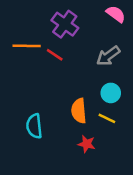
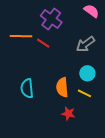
cyan semicircle: (34, 126) -> (27, 88), moved

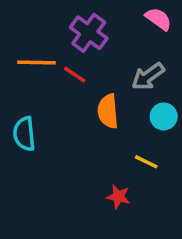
cyan circle: (87, 73) -> (164, 116), moved
orange semicircle: (62, 87) -> (108, 111), moved
cyan semicircle: (27, 88) -> (24, 134), moved

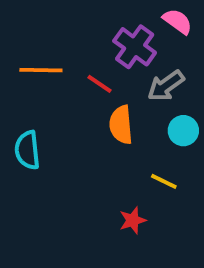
purple cross: (89, 33) -> (135, 47), moved
red line: (75, 75) -> (99, 84), moved
red star: (118, 197) -> (133, 220), turned -30

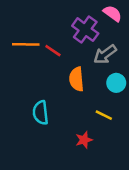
red line: (99, 84) -> (53, 51), moved
cyan semicircle: (27, 150) -> (41, 113), moved

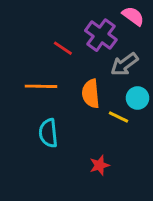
orange line: (26, 44) -> (41, 86), moved
red line: (53, 51) -> (63, 48), moved
yellow line: (104, 115) -> (118, 117), moved

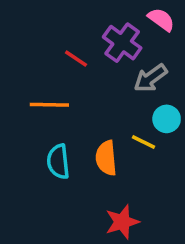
orange semicircle: (91, 94) -> (106, 158), moved
red star: (99, 165) -> (122, 222), moved, size x1.4

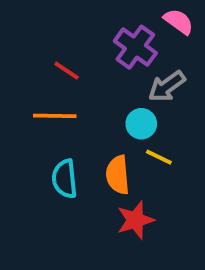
red line: (76, 59) -> (67, 71), moved
cyan circle: (167, 119) -> (141, 124), moved
red star: (122, 222) -> (135, 220), moved

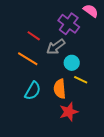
gray arrow: (167, 86) -> (56, 47), moved
orange line: (55, 116) -> (28, 59), turned 30
cyan semicircle: (65, 179) -> (33, 91), turned -144

